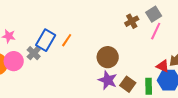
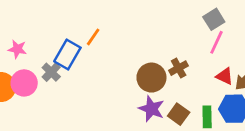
brown cross: (132, 21) -> (179, 68), moved
orange line: (67, 40) -> (93, 37), moved
red triangle: (163, 66) -> (225, 76), moved

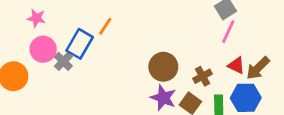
pink star: (17, 49) -> (36, 18), moved
brown cross: (179, 68) -> (203, 76), moved
pink circle: (24, 83) -> (43, 49), moved

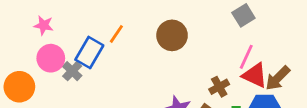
pink line: (228, 32) -> (246, 57), moved
red triangle: (236, 65) -> (255, 75), size x1.4
brown circle: (163, 67) -> (172, 35), moved

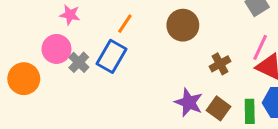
pink star: (44, 25) -> (70, 15), moved
blue rectangle: (89, 52) -> (111, 56), moved
brown cross: (219, 87) -> (220, 64), moved

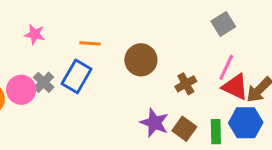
orange line: (125, 24) -> (90, 43), turned 60
brown circle: (183, 25) -> (141, 60), moved
pink circle: (56, 49) -> (21, 90), moved

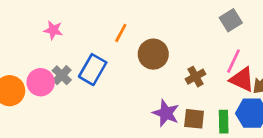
orange line: (90, 43) -> (121, 33), moved, turned -66
brown square: (184, 129) -> (194, 119), turned -30

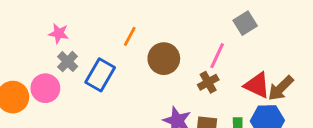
pink line: (234, 61) -> (217, 56), moved
gray cross: (62, 75) -> (68, 62), moved

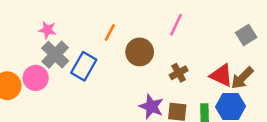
gray square: (245, 23) -> (246, 35), moved
pink line: (217, 56) -> (176, 25), moved
gray cross: (68, 62) -> (55, 55), size x1.5

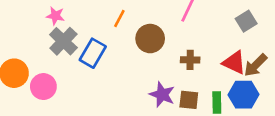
gray square: (246, 35) -> (246, 21), moved
brown cross: (179, 73) -> (190, 60), turned 30
pink circle: (36, 78) -> (43, 87), moved

